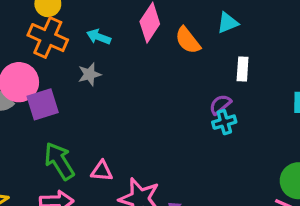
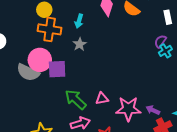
cyan arrow: (99, 37) -> (79, 21), turned -80
purple square: (43, 104) -> (57, 69), turned 30

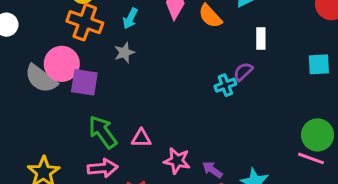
cyan cross: (165, 51) -> (225, 85), moved
pink star: (128, 109) -> (177, 161), size x0.7

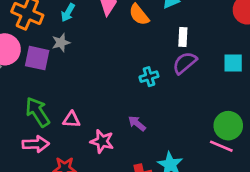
purple semicircle: (243, 72) -> (185, 63), moved, size x1.4
purple square: (84, 82) -> (37, 58), moved
purple arrow: (212, 170) -> (137, 123), moved

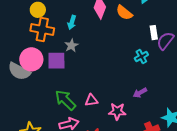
white rectangle: (183, 37) -> (154, 33), moved
purple arrow: (137, 123) -> (140, 93), turned -56

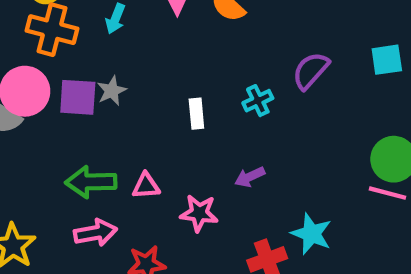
white rectangle: (154, 33) -> (196, 114), moved
gray star: (71, 45) -> (112, 91), moved
green arrow: (65, 100) -> (91, 182), turned -50

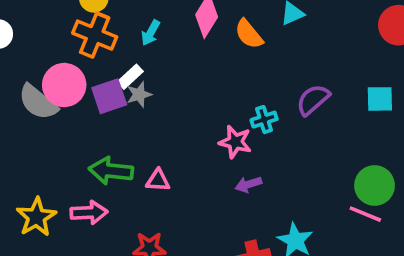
purple square: (78, 97) -> (109, 96), turned -30
white rectangle: (196, 114) -> (130, 77), moved, turned 45
pink star: (199, 213) -> (235, 142), moved
pink arrow: (95, 233) -> (89, 213), moved

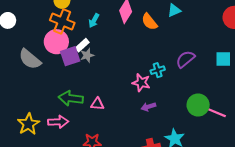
pink circle: (64, 85) -> (56, 42), moved
green circle: (375, 185) -> (198, 105), moved
pink line: (365, 214) -> (217, 113), moved

